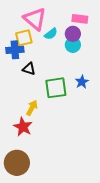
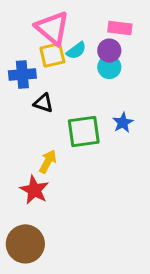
yellow square: (24, 38) -> (52, 55), moved

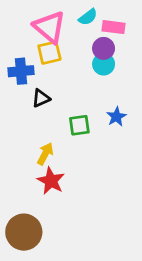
cyan semicircle: (76, 51) -> (88, 17), moved
black triangle: (43, 103) -> (41, 98), turned -42
green square: (84, 131) -> (79, 125), size x0.7
red star: (34, 190) -> (51, 181), moved

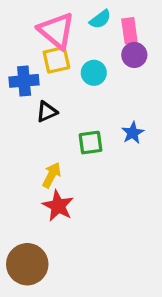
pink rectangle: (114, 27) -> (129, 31), turned 75
purple circle: (104, 48) -> (134, 55), moved
cyan circle: (104, 64) -> (94, 73), moved

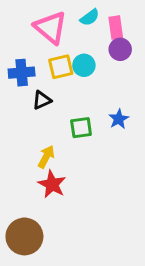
yellow square: (56, 60) -> (61, 67), moved

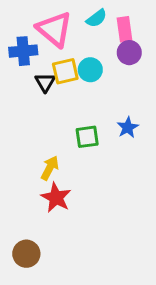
blue cross: (22, 73) -> (23, 51), moved
black triangle: (42, 100) -> (45, 82), moved, turned -36
brown circle: (24, 236) -> (26, 254), size x0.7

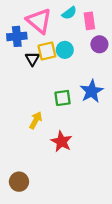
purple circle: (129, 53) -> (99, 44), moved
blue star: (128, 127) -> (92, 91), size x1.5
red star: (56, 198) -> (61, 141), moved

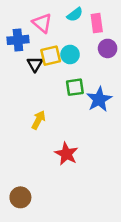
pink triangle: (39, 21) -> (42, 23), size x0.7
green square: (63, 98) -> (75, 87), moved
yellow arrow: (36, 120) -> (39, 120), moved

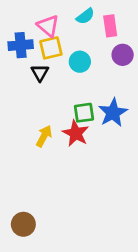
yellow square: (51, 56) -> (51, 48), moved
green square: (75, 87) -> (84, 113), moved
red star: (66, 154) -> (76, 133), moved

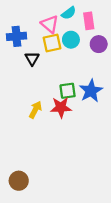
pink triangle: (48, 26) -> (50, 24), moved
yellow square: (51, 48) -> (52, 43), moved
cyan circle: (80, 62) -> (71, 40), moved
red star: (76, 133) -> (61, 107), turned -30

